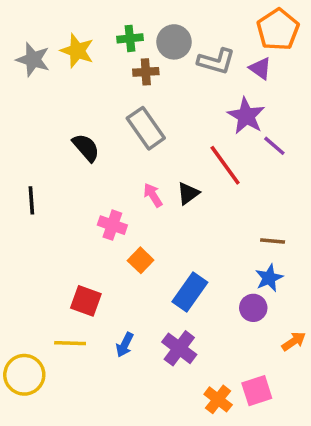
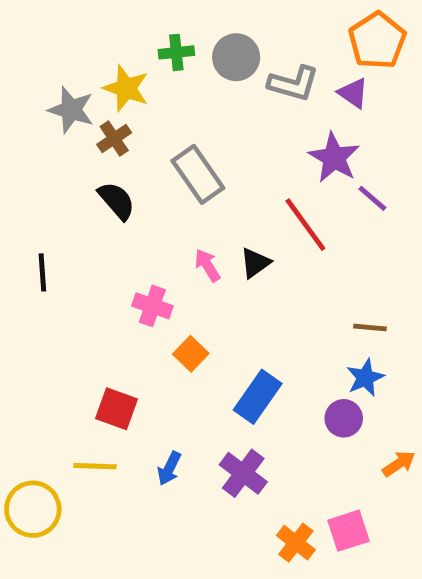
yellow star: (77, 51) -> (126, 88), moved
gray star: (33, 60) -> (71, 110), moved
brown cross: (146, 72) -> (114, 139), moved, turned -30

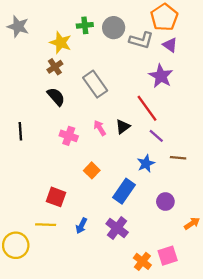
orange pentagon: (377, 40) -> (164, 17), moved
gray star: (71, 110) -> (18, 26), moved
purple line: (372, 198) -> (156, 136), moved
pink cross: (152, 306) -> (69, 136), moved
blue star: (365, 378) -> (146, 164), moved

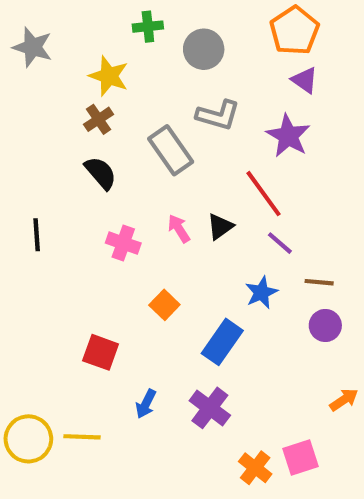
green cross: (85, 25) -> (148, 27), moved
gray L-shape: (141, 40) -> (218, 115), moved
purple circle: (165, 202) -> (325, 325), moved
yellow line: (46, 225) -> (82, 437), moved

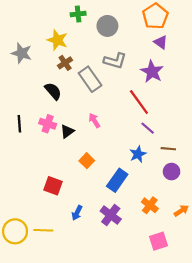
gray star: (33, 47) -> (22, 53), moved
brown cross: (98, 119) -> (65, 63), moved
black triangle: (220, 227) -> (67, 131), moved
pink cross: (123, 243) -> (48, 124), moved
orange cross: (255, 468) -> (150, 205), moved

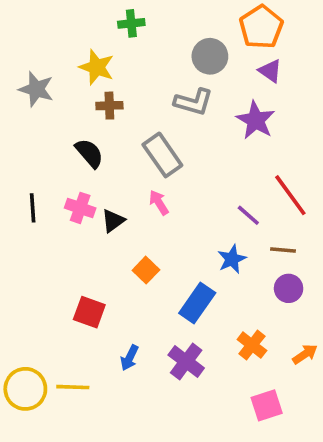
gray circle: (107, 26) -> (210, 56), moved
brown cross: (65, 63) -> (109, 106), turned 32
gray rectangle: (90, 79) -> (162, 155), moved
red line: (139, 102) -> (290, 195), moved

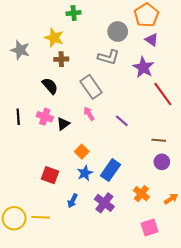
red line: (290, 195) -> (163, 94), moved
purple line: (248, 215) -> (122, 121), moved
blue star: (232, 259) -> (85, 173), moved

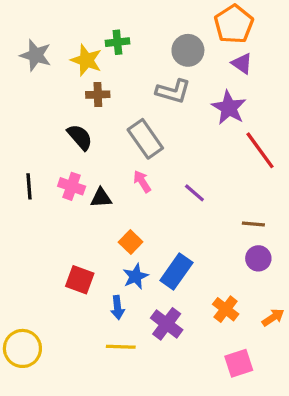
green cross: (74, 13) -> (117, 42), moved
gray star: (20, 50) -> (36, 55), moved
black triangle: (63, 124) -> (101, 198), turned 32
blue arrow: (73, 201) -> (117, 308), moved, turned -32
yellow line: (41, 217) -> (121, 347), moved

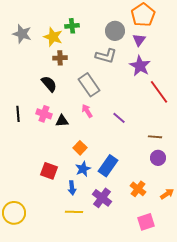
purple triangle: (242, 63) -> (139, 40), moved, turned 32

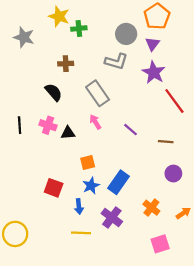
yellow star: (53, 37) -> (59, 16), moved
brown line: (155, 137) -> (166, 142), moved
orange square: (80, 148) -> (88, 163), turned 32

